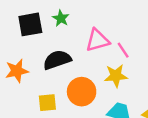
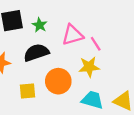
green star: (61, 18) -> (40, 25), moved

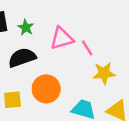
yellow star: (89, 67) -> (104, 73), moved

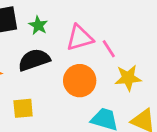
orange circle: (46, 89) -> (80, 81), moved

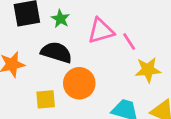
black semicircle: (34, 60) -> (56, 52), turned 36
orange circle: (80, 81) -> (79, 83), moved

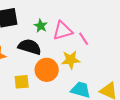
green star: (60, 19) -> (41, 26), moved
yellow star: (148, 70) -> (71, 60), moved

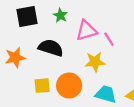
green star: (41, 26) -> (60, 15), moved
orange circle: (47, 70) -> (69, 86), moved

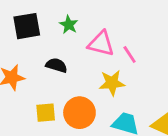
pink triangle: (86, 31) -> (101, 44), turned 30
black semicircle: (51, 48) -> (56, 65), size x0.7

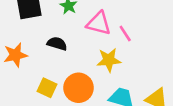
yellow square: (46, 113) -> (47, 88), turned 30

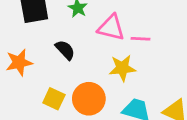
pink line: (125, 34) -> (141, 39), turned -54
black semicircle: (57, 44) -> (65, 50), turned 30

